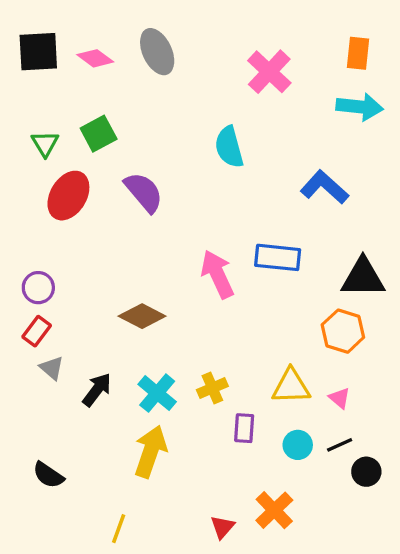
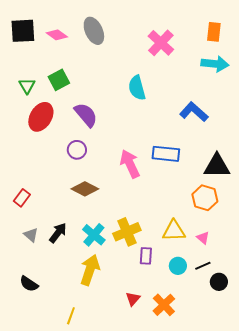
purple circle: (38, 288) -> (77, 150), moved
gray triangle: (52, 368) -> (31, 235), moved
yellow cross: (212, 388) -> (127, 232), size x1.5
red triangle: (222, 527) -> (133, 299), moved

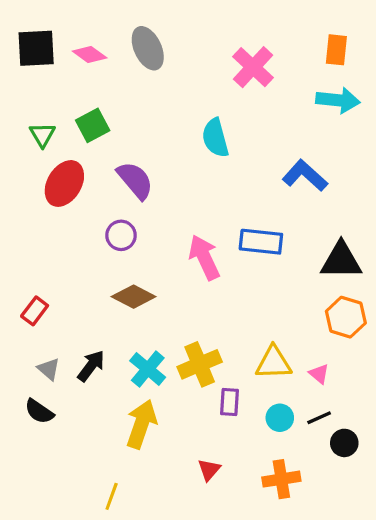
orange hexagon: (205, 198) -> (346, 317), moved
black semicircle: (29, 284) -> (39, 411), moved
orange cross: (164, 305) -> (281, 479), moved, turned 35

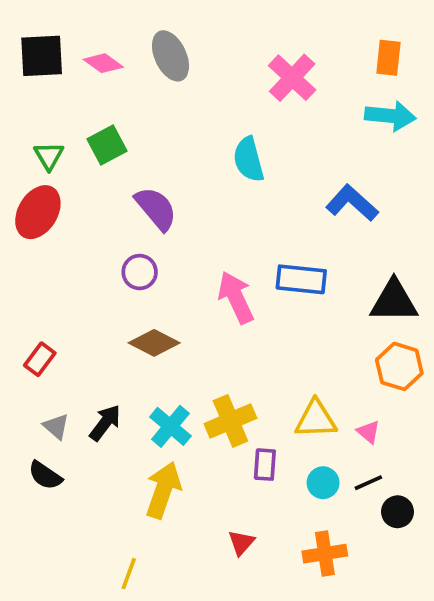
red ellipse: (64, 183) -> (38, 212), moved

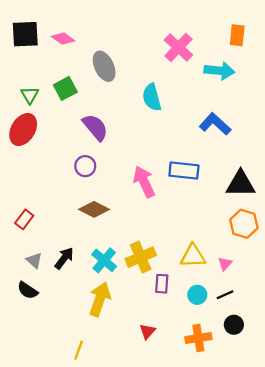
gray ellipse: (170, 56) -> (104, 66), moved
cyan arrow: (390, 116) -> (219, 71), moved
pink triangle: (368, 432) -> (225, 264), turned 32
black circle: (398, 512) -> (234, 325), moved

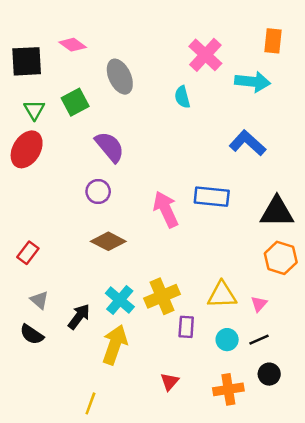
black square: (25, 34) -> (27, 61), moved
cyan semicircle: (152, 97) -> (182, 97), moved, size x0.7
black arrow: (64, 258) -> (79, 317), moved

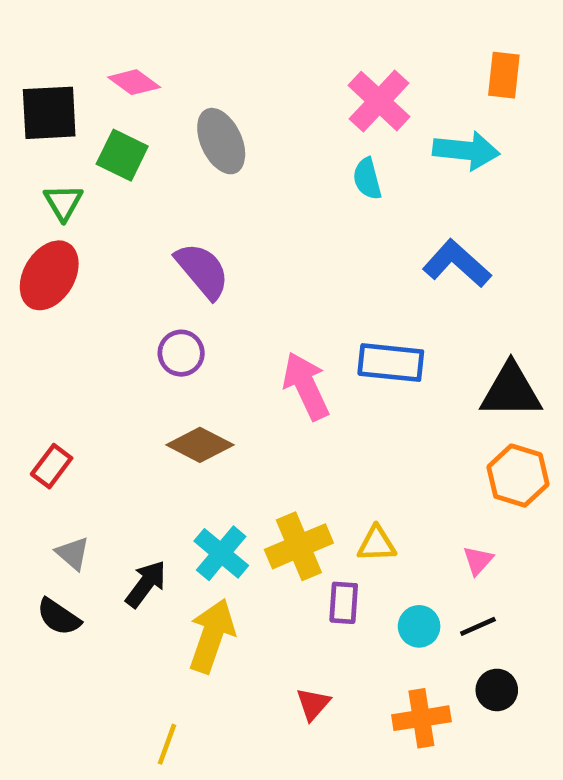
cyan semicircle: (182, 97) -> (367, 179), moved
green square: (75, 102) -> (122, 155), moved, turned -36
yellow triangle: (222, 295) -> (377, 544), moved, size x0.7

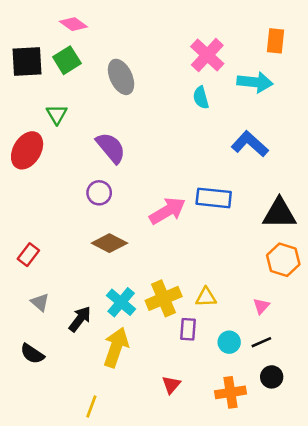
pink diamond: (134, 82) -> (73, 24), moved
green square: (122, 155) -> (67, 60), moved, turned 32
green triangle: (63, 202) -> (57, 114), moved
pink arrow: (306, 386) -> (167, 211), turned 84
black semicircle: (59, 617) -> (32, 354), moved

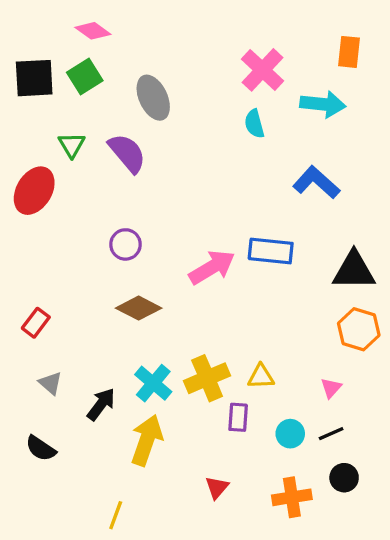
purple semicircle: (111, 148) -> (127, 153), moved

